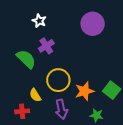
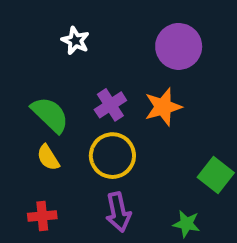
purple cross: (46, 46) -> (110, 105), moved
orange star: (85, 91) -> (163, 107), moved
yellow semicircle: (35, 95) -> (48, 158), moved

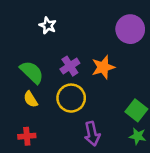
purple circle: (179, 46) -> (130, 29), moved
purple arrow: (118, 212) -> (92, 134), moved
green star: (186, 224) -> (138, 136), moved

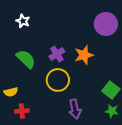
white star: (48, 25) -> (23, 21), moved
yellow semicircle: (31, 99) -> (11, 92), moved, turned -72

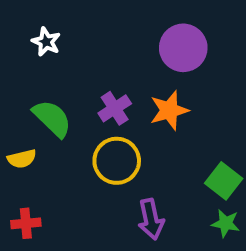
purple circle: (106, 24) -> (183, 48), moved
yellow semicircle: (11, 92) -> (22, 159), moved
red cross: (22, 111) -> (26, 223), moved

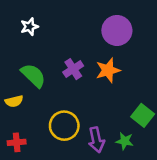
white star: (46, 42) -> (29, 27), turned 30
yellow circle: (117, 161) -> (64, 126), moved
green star: (226, 223) -> (125, 141), moved

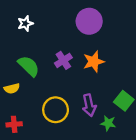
purple circle: (117, 30) -> (89, 21), moved
purple arrow: (96, 140) -> (89, 105), moved

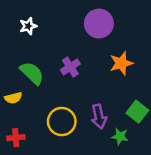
orange star: (94, 62) -> (121, 63), moved

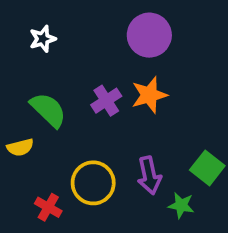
orange star: (121, 63) -> (149, 95), moved
red cross: (16, 138) -> (48, 207), moved, turned 35

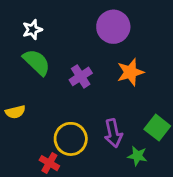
orange star: (149, 95) -> (130, 72), moved
green semicircle: (48, 110) -> (37, 62), moved
red cross: (48, 207) -> (49, 163), moved

